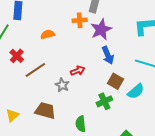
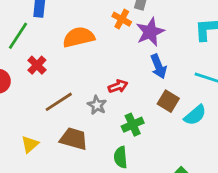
orange cross: (80, 20) -> (122, 19), turned 32
orange semicircle: (48, 34) -> (79, 37), size x1.6
brown line: (35, 70) -> (59, 102), moved
green cross: (104, 101) -> (133, 125), moved

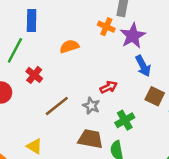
orange semicircle: (79, 37) -> (69, 46), size x0.7
brown trapezoid: (74, 139) -> (90, 139), moved
yellow triangle: (30, 144) -> (35, 146), turned -42

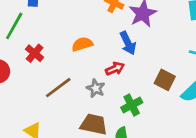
orange semicircle: (69, 46) -> (82, 44), moved
blue arrow: (143, 66) -> (128, 43), moved

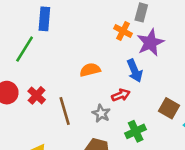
red cross: (35, 53) -> (37, 95), moved
brown line: (58, 88) -> (65, 111), turned -72

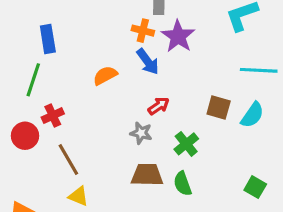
orange semicircle: (90, 70) -> (105, 75), moved
blue arrow: (135, 71) -> (148, 62), moved
red cross: (37, 95) -> (53, 116), moved, turned 36
brown line: (65, 111) -> (68, 159), moved

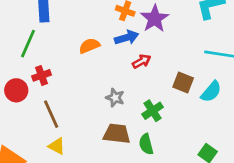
blue arrow: (148, 62) -> (127, 37), turned -75
red arrow: (159, 106) -> (142, 61), moved

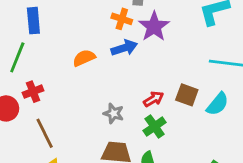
red arrow: (142, 61) -> (154, 99), moved

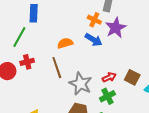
blue arrow: (124, 48) -> (93, 40), turned 42
gray star: (113, 113) -> (80, 84), size x1.6
brown line: (45, 133) -> (57, 68), moved

